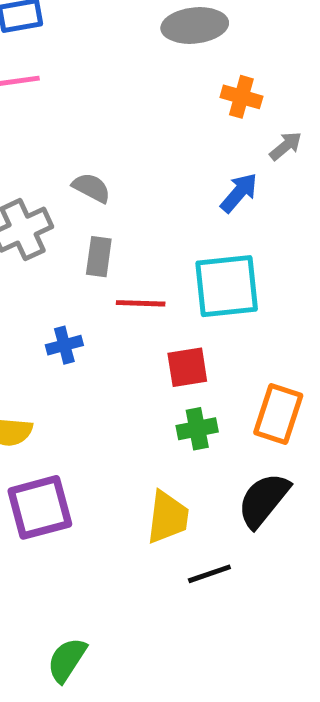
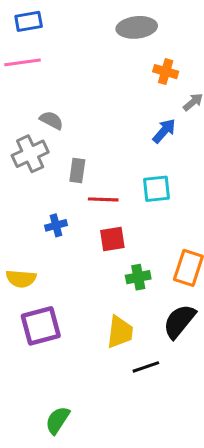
gray semicircle: (91, 188) -> (51, 120), moved
cyan square: (227, 286) -> (156, 189), size x0.7
red square: (187, 367) -> (112, 239), moved

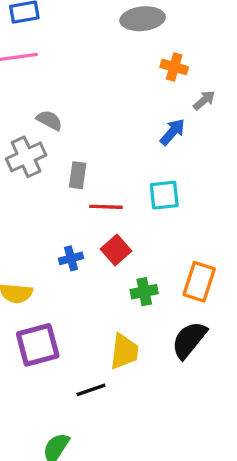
blue cross: (56, 225) -> (71, 258), moved
red square: (112, 239) -> (116, 250), turned -32
black line: (146, 367) -> (91, 390), moved

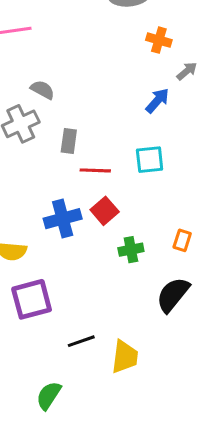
blue cross: (71, 258) -> (63, 219), size x1.6
orange rectangle: (199, 282) -> (182, 240), size x0.6
yellow trapezoid: (124, 352) -> (125, 357), moved

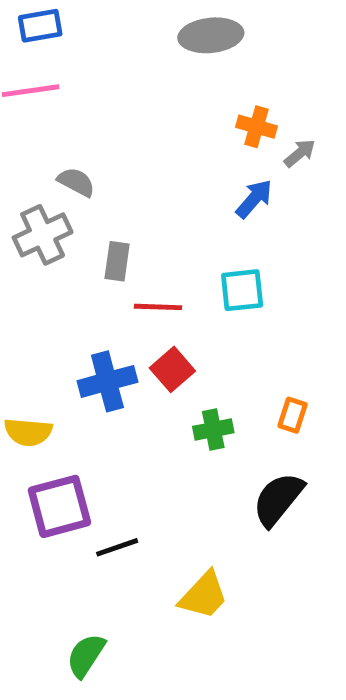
orange cross: (159, 40) -> (256, 127), moved
black line: (81, 341) -> (117, 547), moved
yellow trapezoid: (125, 357) -> (204, 595), turned 36

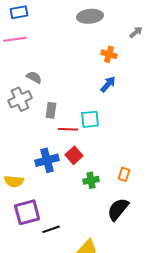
gray arrow: (300, 153) -> (136, 32), moved
cyan square: (242, 290) -> (90, 119), moved

